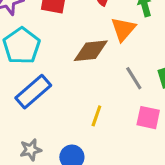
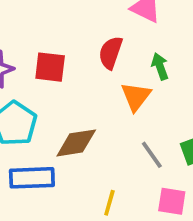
brown diamond: (91, 51) -> (76, 143), moved
blue rectangle: (33, 92) -> (32, 178), turned 42

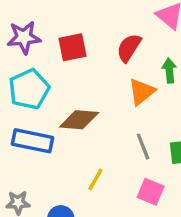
red square: (50, 67) -> (72, 47), turned -32

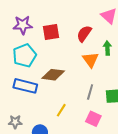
orange triangle: (142, 92) -> (91, 60), turned -30
gray line: (143, 147) -> (90, 92), turned 35

